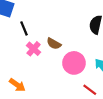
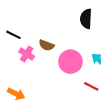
black line: (24, 28) -> (13, 35), turned -32

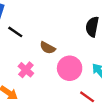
pink cross: (27, 54) -> (26, 70), moved

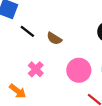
brown semicircle: (48, 48) -> (54, 38), moved

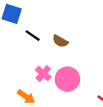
pink circle: (79, 70) -> (67, 79), moved

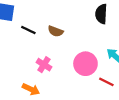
pink circle: (67, 79) -> (85, 64), moved

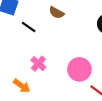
brown semicircle: (56, 31) -> (56, 13), moved

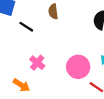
brown semicircle: (56, 13) -> (53, 11), turned 56

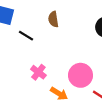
orange arrow: (21, 85) -> (59, 94), moved

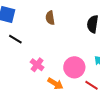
black line: (26, 36) -> (15, 39), moved

